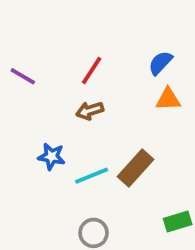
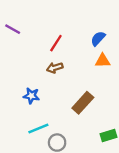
purple line: (23, 76) -> (13, 29), moved
cyan line: (92, 176) -> (38, 129), moved

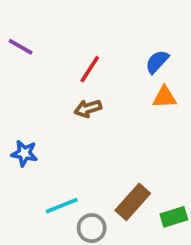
blue star: (31, 96) -> (24, 153), moved
brown rectangle: (83, 103) -> (133, 202), moved

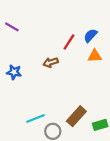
red line: (90, 69) -> (69, 42), moved
blue star: (24, 153) -> (14, 72), moved

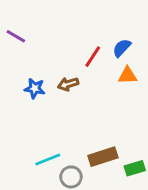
blue star: (14, 72) -> (35, 88), moved
brown rectangle: (76, 116) -> (103, 157), turned 30

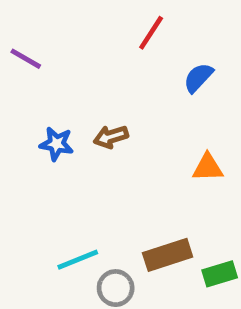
red line: (93, 57) -> (151, 33), moved
orange triangle: (128, 75) -> (208, 167), moved

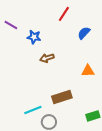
blue star: (56, 144) -> (34, 37), moved
brown rectangle: (168, 255) -> (62, 97), moved

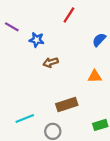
blue semicircle: (84, 33) -> (99, 40), moved
cyan line: (33, 110) -> (25, 118), moved

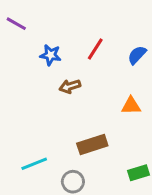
red line: (69, 15) -> (95, 49), moved
purple line: (12, 27) -> (16, 24), moved

